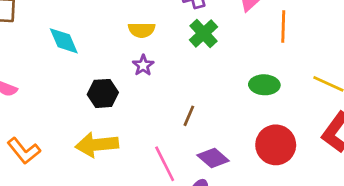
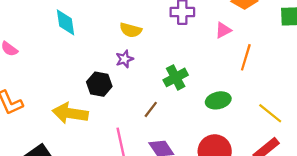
green cross: (203, 33) -> (176, 77), moved
green ellipse: (264, 85) -> (218, 100), turned -30
black hexagon: (103, 93) -> (99, 84), moved

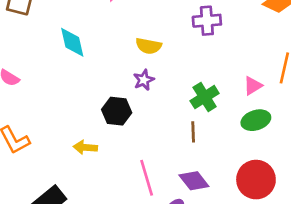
pink triangle: (223, 30) -> (253, 86), moved
brown line: (151, 109) -> (193, 132), moved, turned -36
yellow arrow: (70, 113) -> (85, 147), size x0.6

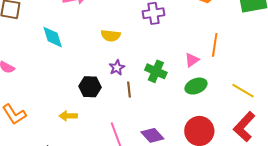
purple star: (144, 80) -> (117, 68), moved
green cross: (205, 97) -> (156, 71), turned -30
brown line: (193, 132) -> (129, 89), moved

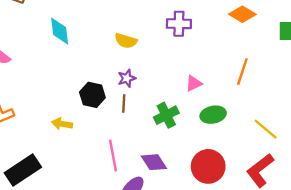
pink triangle: (192, 60) -> (194, 83), moved
green cross: (156, 71) -> (166, 115), moved, turned 30
brown line: (129, 89) -> (124, 104), moved

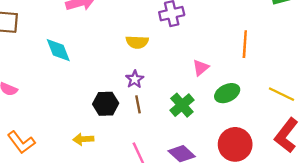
yellow semicircle: (126, 41) -> (137, 42), moved

